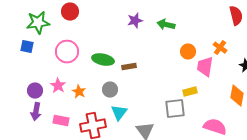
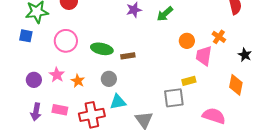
green arrow: (166, 25) -> (165, 14), turned -54
purple arrow: (36, 112) -> (36, 112), moved
cyan triangle: (119, 113) -> (118, 102), turned 42

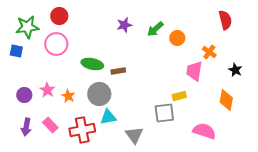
pink circle: (66, 41) -> (56, 44), moved
orange circle: (187, 41) -> (177, 38), moved
gray circle: (109, 79) -> (99, 94), size x1.5
pink rectangle: (60, 110) -> (50, 125), turned 35

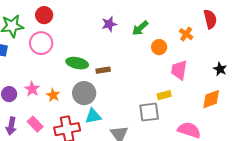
orange circle: (177, 38) -> (159, 47), moved
orange cross: (209, 52) -> (186, 34), moved
orange diamond: (226, 100) -> (211, 99), turned 60

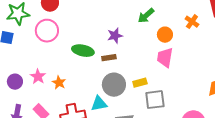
purple star: (109, 24) -> (115, 36), moved
pink trapezoid: (179, 70) -> (165, 58), moved
gray circle: (84, 93) -> (114, 85), moved
yellow rectangle: (164, 95) -> (140, 83), moved

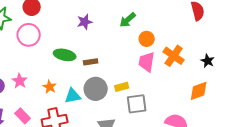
orange cross: (192, 22) -> (174, 56), moved, size x1.5
purple star: (115, 36) -> (85, 22), moved
orange star: (59, 83) -> (50, 87), moved
cyan triangle: (99, 104) -> (73, 96), moved

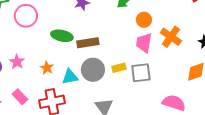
brown rectangle: (91, 62) -> (88, 43), size x1.5
gray square: (137, 104) -> (141, 73), moved

